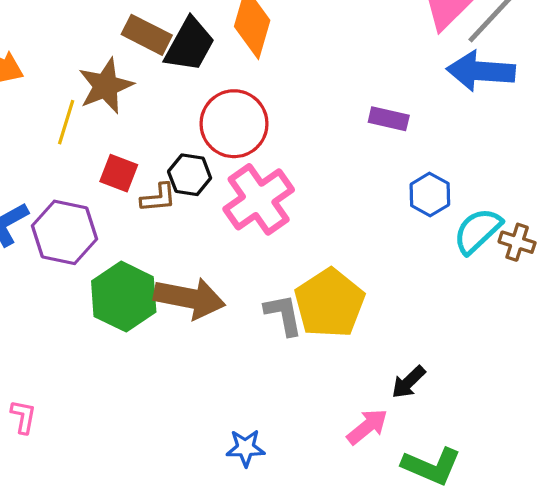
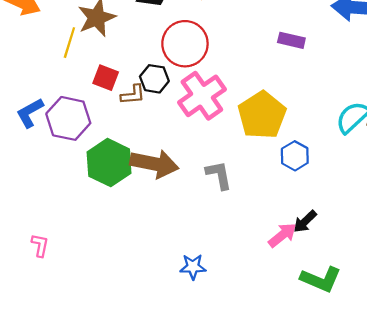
blue hexagon: (430, 194) -> (295, 156), moved
yellow pentagon: (329, 303) -> (262, 115), moved
pink arrow: (367, 427) -> (282, 235), moved

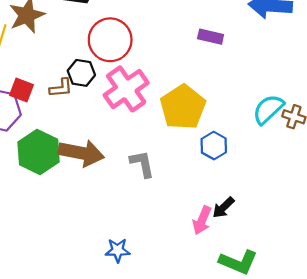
red square: (106, 78) -> (21, 90), moved
pink arrow: (282, 235) -> (202, 220), turned 152

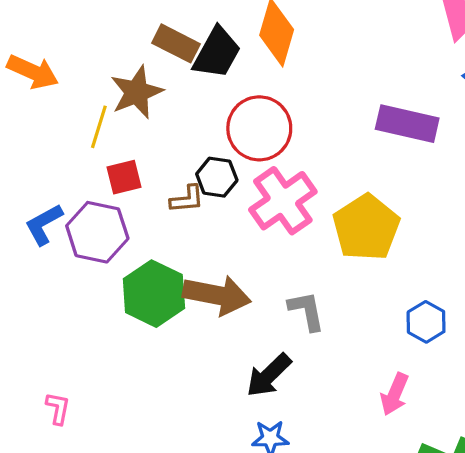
purple rectangle: (211, 37) -> (407, 124), size x1.6
red square: (21, 90) -> (124, 177), moved, turned -35
blue hexagon: (214, 146) -> (426, 322), moved
black arrow: (223, 208) -> (269, 375), moved, size x1.4

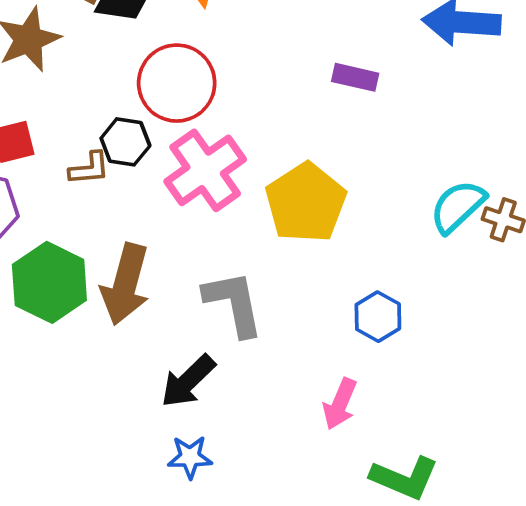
purple rectangle: (407, 124) -> (355, 77), size x0.6
brown arrow: (217, 295) -> (125, 284), turned 94
gray L-shape: (306, 311) -> (234, 303), size x1.4

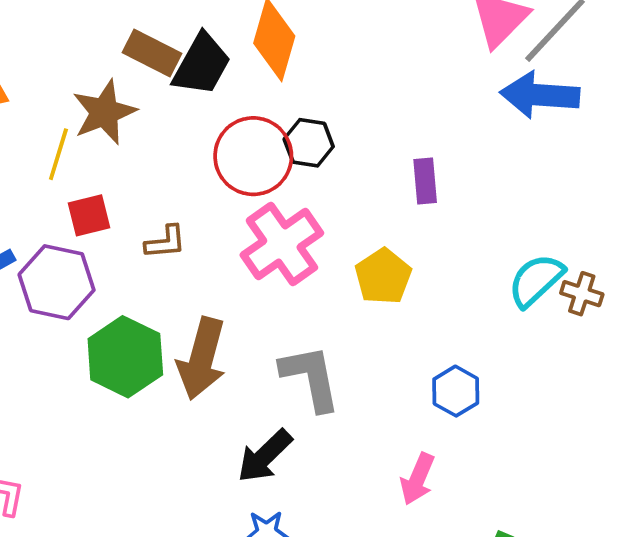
purple rectangle: (355, 77) -> (425, 181), moved, turned 72
black hexagon: (125, 142) -> (309, 143), moved
yellow pentagon: (306, 203) -> (383, 276), size x0.7

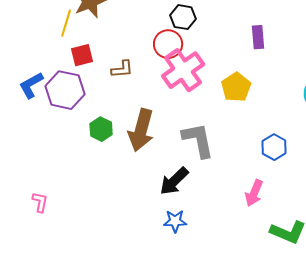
black hexagon: (309, 143) -> (183, 17), moved
red circle: (253, 156) -> (168, 44), moved, size x0.7
green hexagon: (125, 357) -> (101, 129), size x0.6

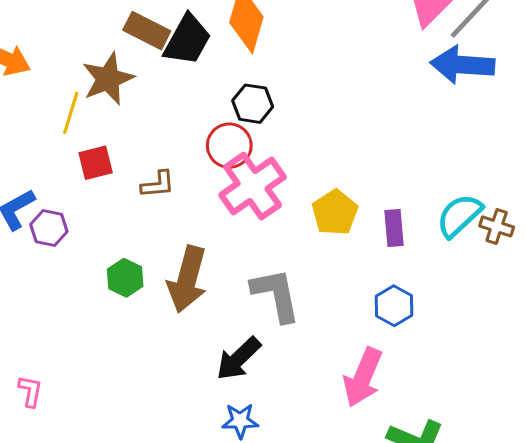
purple rectangle: (258, 37) -> (394, 228), moved
purple hexagon: (65, 90) -> (49, 228), moved, size x0.6
pink arrow: (254, 193) -> (363, 377), size x1.4

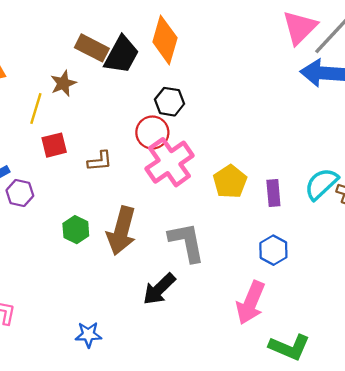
brown star: (108, 79) -> (63, 83), size x0.7
blue star: (240, 421) -> (88, 335), moved

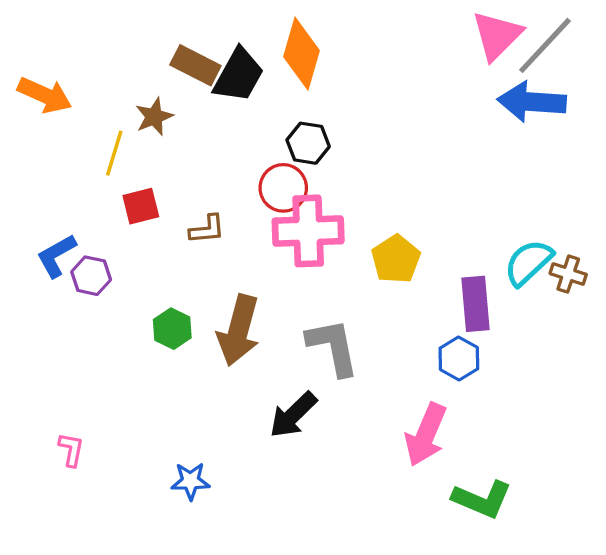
pink cross: (169, 162) -> (308, 231), turned 33
purple rectangle: (273, 193) -> (475, 304), moved, size x1.4

